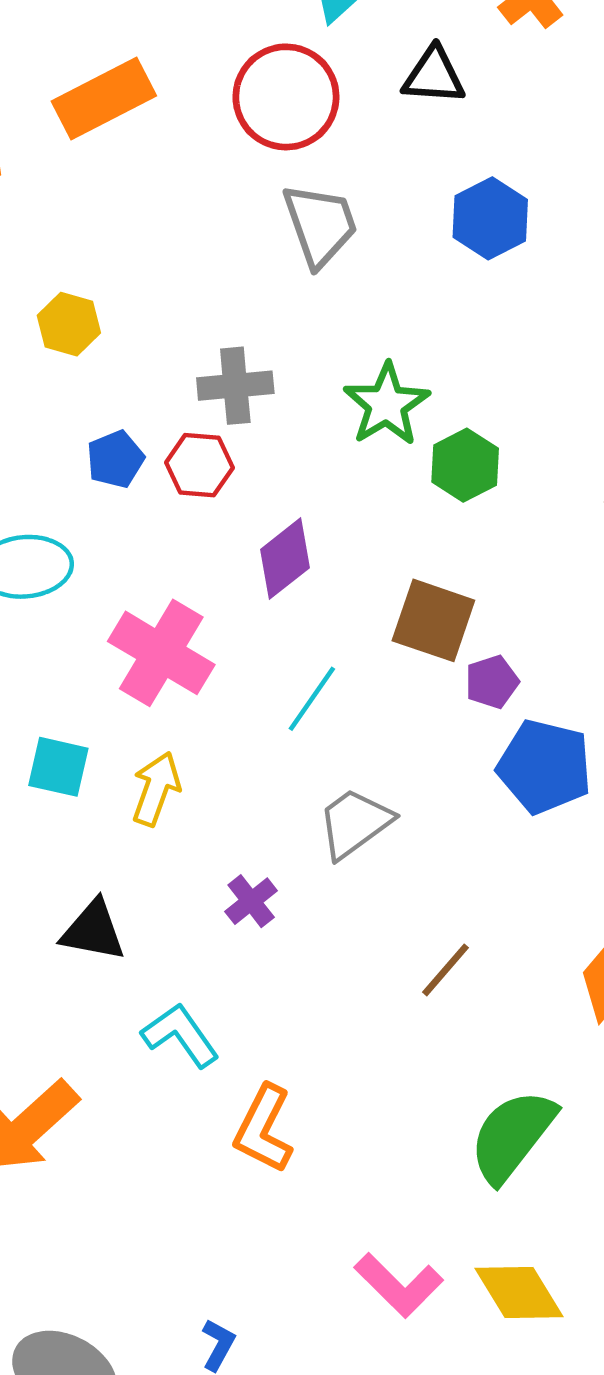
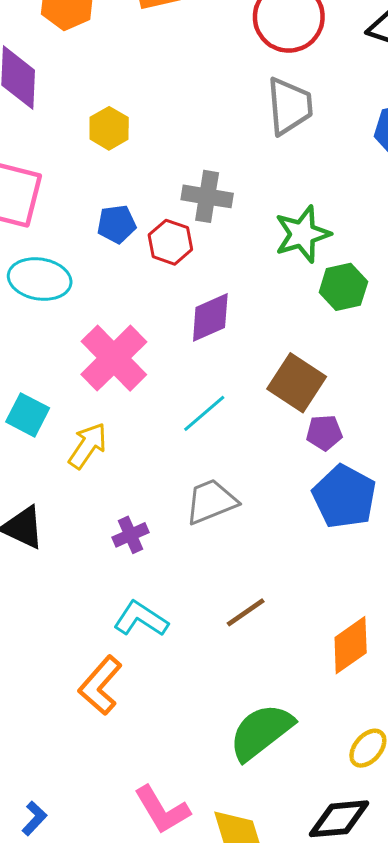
cyan L-shape: (180, 1035) -> (141, 619), moved, turned -36

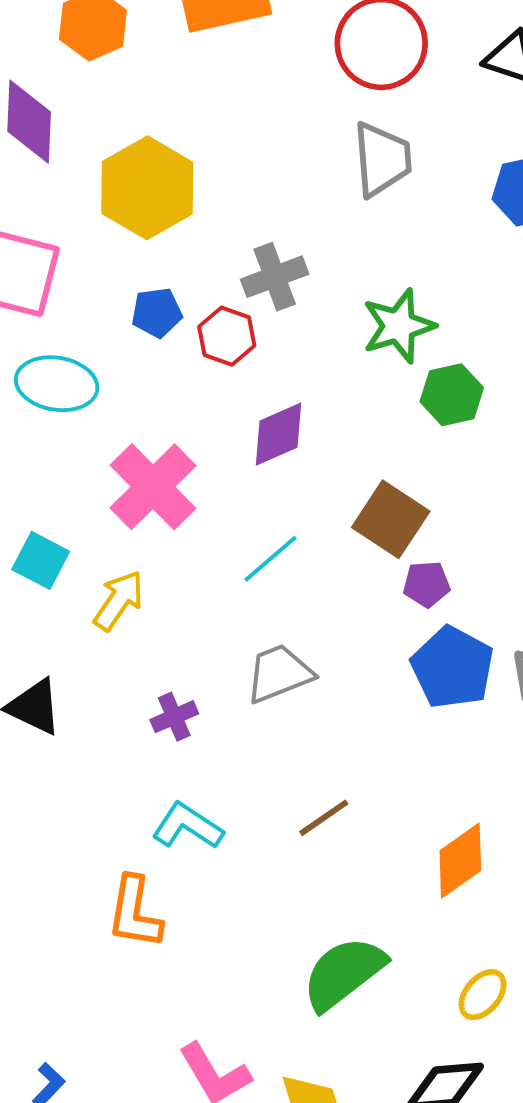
yellow hexagon: (109, 128) -> (147, 188), size x1.8
gray cross: (207, 196) -> (275, 277), turned -30
orange L-shape: (100, 685) -> (135, 912), turned -32

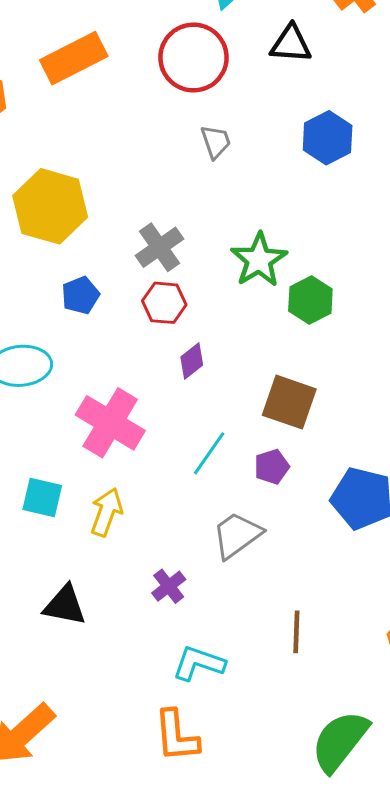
gray trapezoid: (382, 159) -> (216, 142), size x0.6
red hexagon: (227, 336) -> (164, 303), moved
purple diamond: (279, 434) -> (192, 361), size x0.7
purple pentagon: (427, 584) -> (272, 467), moved
brown line: (324, 818) -> (296, 632), turned -39

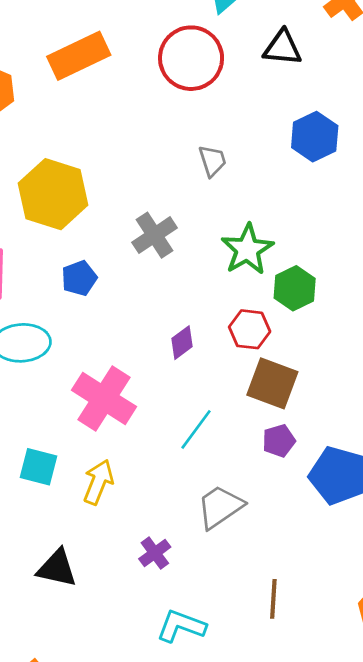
gray trapezoid: (216, 142) -> (212, 161), moved
red hexagon: (164, 303) -> (250, 329), moved
purple pentagon: (272, 467) -> (279, 441), moved

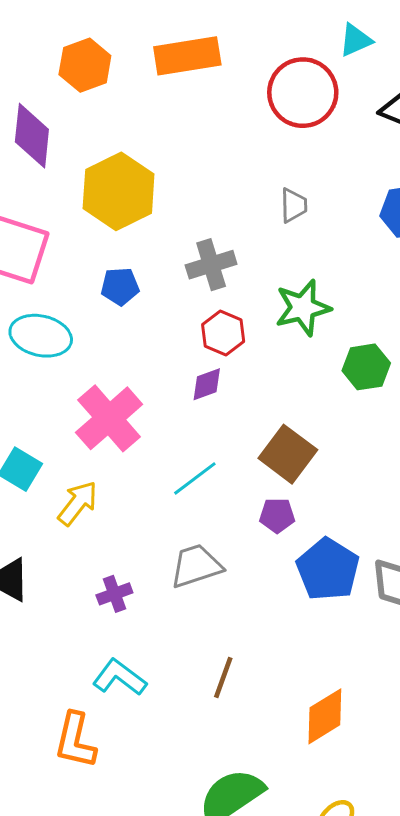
green hexagon: (295, 288) -> (366, 367), moved
red hexagon: (250, 329) -> (223, 333), moved

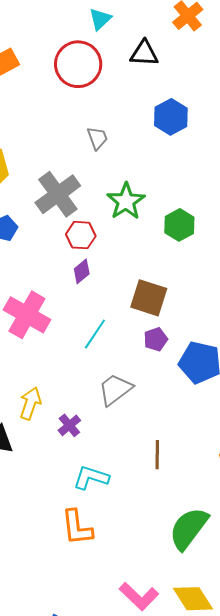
gray cross: (211, 265) -> (58, 194), size x1.4
yellow arrow: (78, 503) -> (30, 403), moved

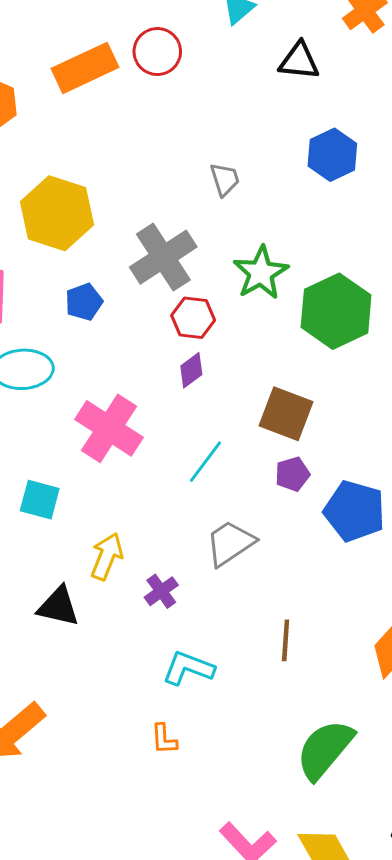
red circle: (78, 64) -> (157, 52), moved, size x0.7
green hexagon: (179, 225) -> (336, 311), size x1.6
orange L-shape: (77, 527) -> (164, 739), size x0.6

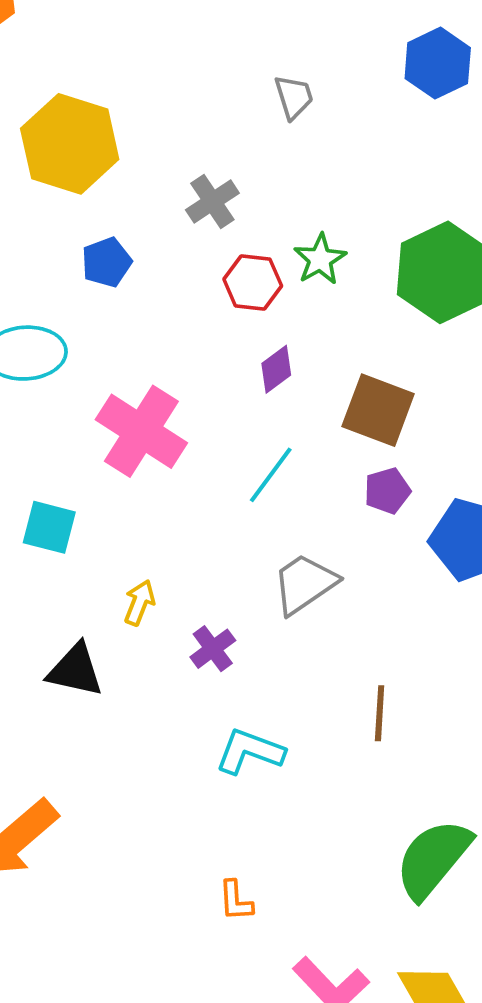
gray cross: (163, 257) -> (212, 202), size x0.6
green star: (261, 273) -> (320, 259), moved, size x0.7
purple diamond: (191, 370) -> (276, 369), moved
yellow arrow: (107, 556) -> (139, 603), size x0.7
orange L-shape: (164, 739) -> (236, 901), moved

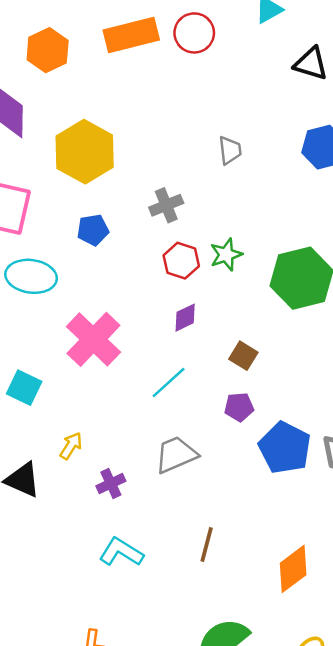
brown square: (378, 410) -> (243, 356), size x0.6

